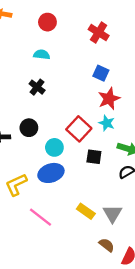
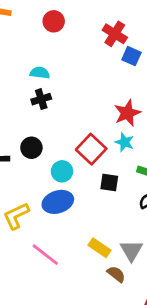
cyan semicircle: (42, 55) -> (40, 73), moved
blue square: (101, 73) -> (131, 56), moved
black cross: (37, 87) -> (41, 99), turned 35
brown semicircle: (107, 245) -> (116, 274), moved

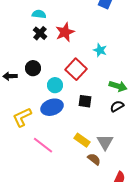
black cross: (41, 99) -> (40, 33), turned -32
red star: (127, 113) -> (65, 32), moved
cyan star: (125, 142) -> (100, 50), moved
black square: (109, 182) -> (85, 101), moved

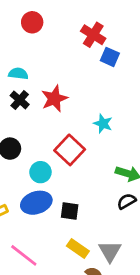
black square: (85, 101) -> (70, 211), moved

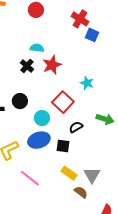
cyan semicircle: (18, 74) -> (37, 48), moved
black semicircle: (127, 201) -> (76, 127), moved

